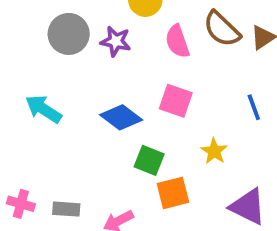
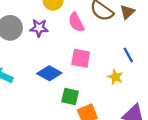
yellow star: (214, 151) -> (115, 77), moved

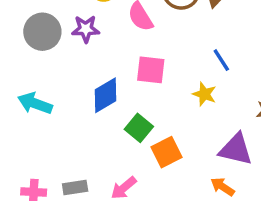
blue diamond: (49, 73) -> (106, 95), turned -55
green square: (70, 97) -> (139, 128), turned 30

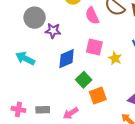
purple star: (86, 29) -> (53, 31), moved
yellow star: (204, 94) -> (115, 58), moved

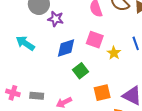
orange square: (98, 96) -> (102, 93), moved

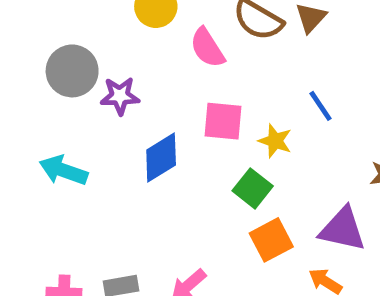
green square: (80, 71) -> (253, 188), moved

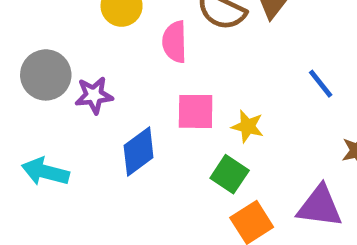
pink semicircle: (207, 48) -> (175, 42), turned 36
blue line: (320, 106) -> (321, 84), moved

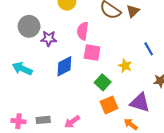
pink semicircle: (175, 42) -> (83, 31), moved
yellow star: (248, 126) -> (125, 66), moved

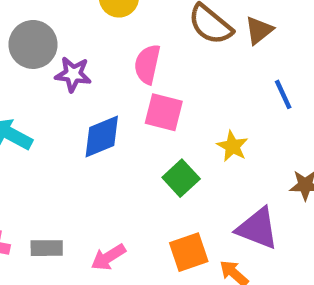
blue line: (149, 49) -> (283, 94), moved
orange square: (109, 105) -> (189, 252), moved

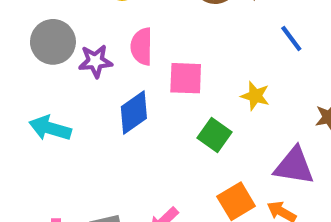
pink semicircle: (147, 64) -> (142, 47), moved

